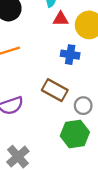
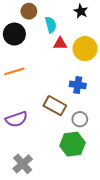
blue cross: (70, 55) -> (78, 85), moved

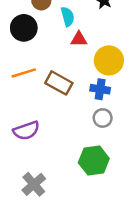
yellow circle: (85, 49) -> (109, 60), moved
brown rectangle: (55, 106) -> (59, 83), moved
gray circle: (80, 119) -> (103, 118), moved

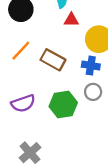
orange line: (24, 73) -> (21, 51), turned -30
green hexagon: (94, 161) -> (63, 105), moved

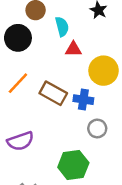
blue cross: (91, 66) -> (83, 100), moved
green hexagon: (63, 105) -> (73, 165), moved

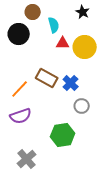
yellow circle: (104, 71) -> (85, 47), moved
orange line: (18, 83) -> (20, 89), moved
blue cross: (83, 100) -> (71, 83), turned 35

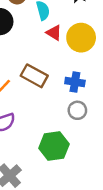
red triangle: (63, 43) -> (54, 33), turned 32
blue cross: (71, 83) -> (75, 82), moved, turned -35

